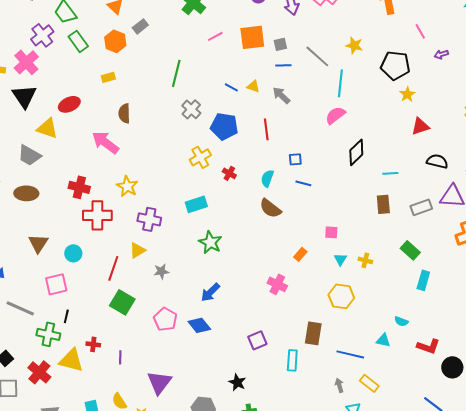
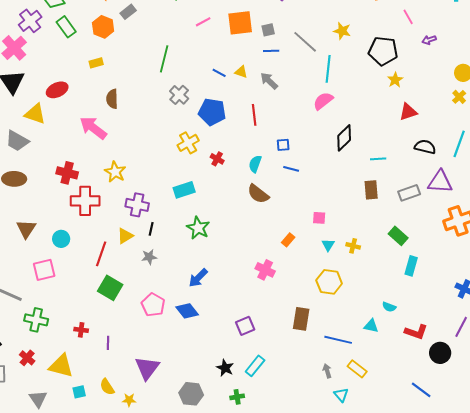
black line: (66, 316) -> (151, 229), moved
yellow triangle: (71, 360) -> (61, 366), moved
cyan rectangle: (292, 360) -> (255, 366), moved, turned 35
red cross: (39, 372) -> (27, 358), size x0.7

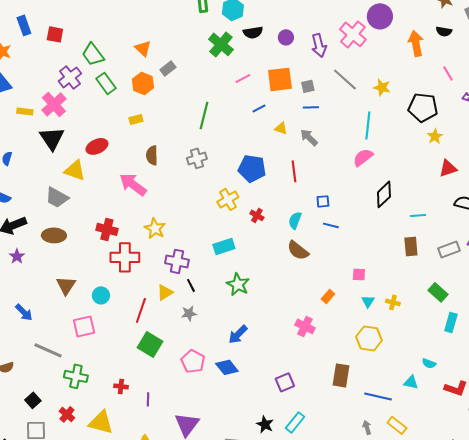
gray line: (305, 42) -> (345, 79), moved
blue line: (219, 73) -> (259, 108), moved, turned -56
gray cross: (179, 95) -> (197, 158), moved, turned 30
black line: (151, 229) -> (191, 285), turned -40

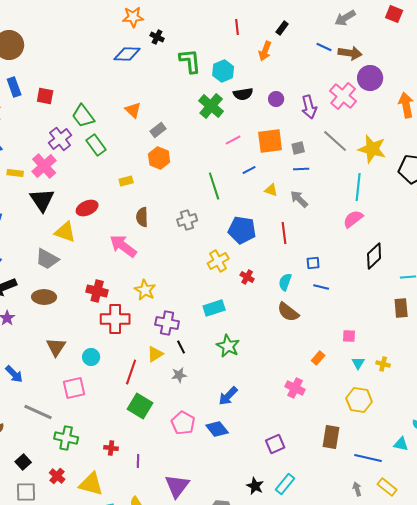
orange hexagon: (143, 83) -> (159, 158), moved
yellow star: (382, 87) -> (372, 149), size x1.6
green line: (204, 115) -> (214, 186), moved, turned -32

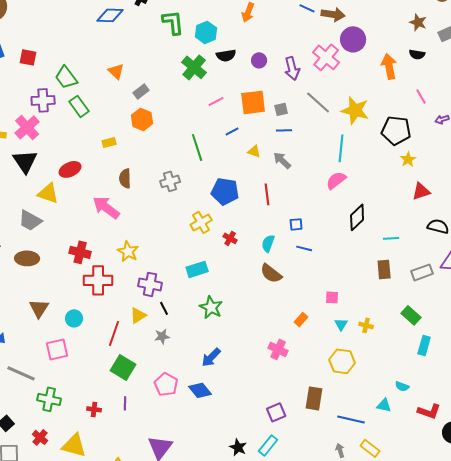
purple cross: (60, 139) -> (43, 100), turned 35
purple square: (275, 444) -> (276, 412), moved
purple line: (138, 461) -> (125, 403), moved

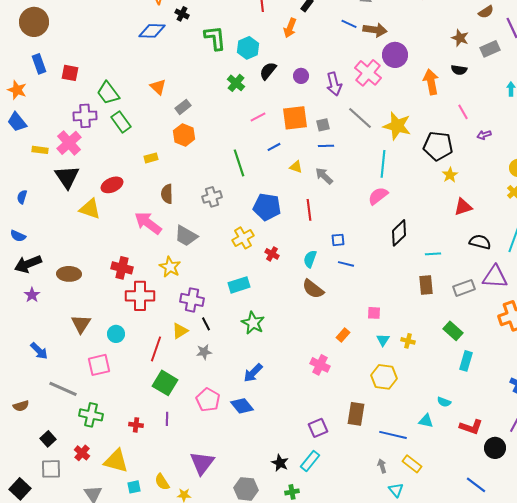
black semicircle: (226, 55) -> (268, 71), turned 138
green cross: (194, 67) -> (236, 83), size x0.7
gray trapezoid: (30, 220) -> (186, 236), moved

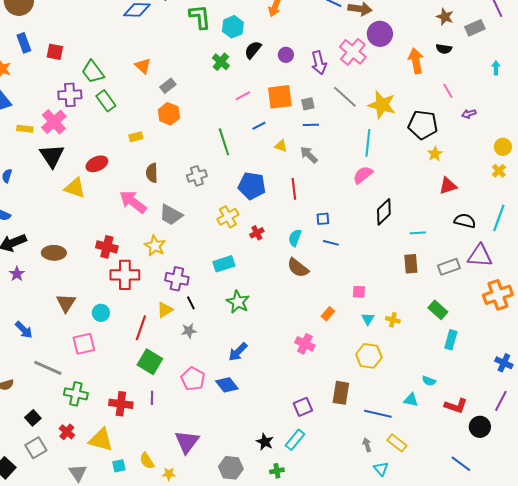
red cross: (272, 254) -> (257, 233), turned 32
red cross: (136, 425) -> (121, 404), size x1.6
gray square: (51, 469) -> (36, 448), turned -30

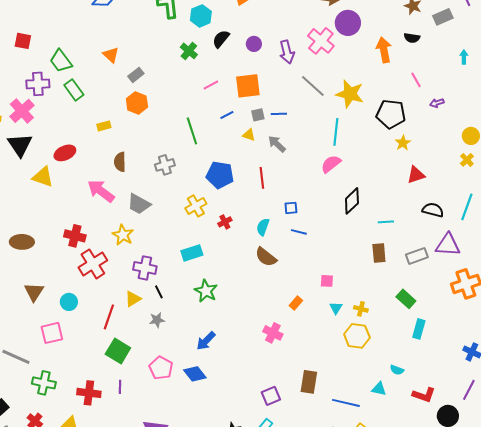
gray square: (308, 104) -> (258, 115), moved
red cross: (125, 275) -> (93, 264), turned -32
yellow hexagon: (369, 356) -> (357, 336), moved

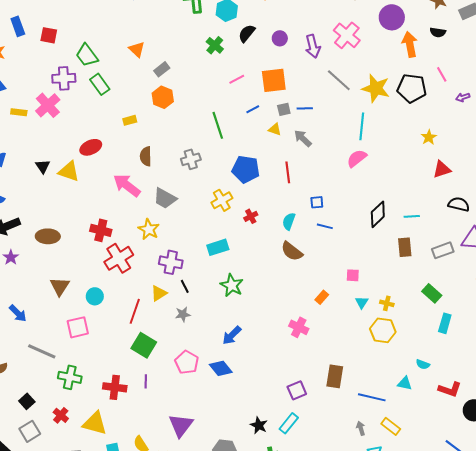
purple circle: (348, 23) -> (392, 17), moved
black pentagon: (391, 114) -> (412, 88), moved
black triangle: (20, 145) -> (43, 166), moved, size x0.6
black diamond: (352, 201) -> (378, 214), moved

